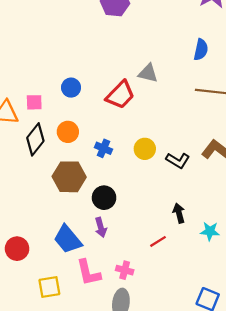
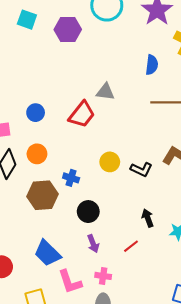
blue cross: (103, 148) -> (71, 178), moved
black circle: (104, 198) -> (88, 212), moved
purple arrow: (101, 227) -> (93, 244), moved

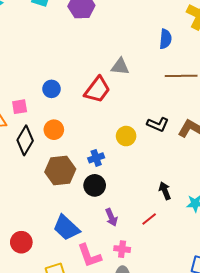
black L-shape: (141, 169) -> (158, 124), moved
blue cross: (71, 178) -> (96, 158), moved, turned -35
black circle: (88, 212) -> (95, 185), moved

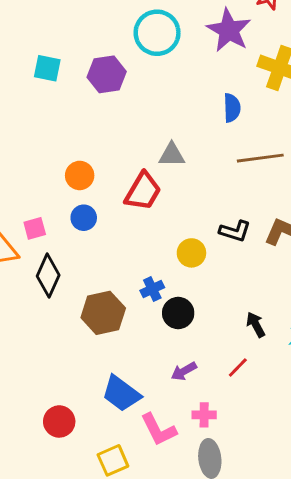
blue circle: (51, 89) -> (84, 218), moved
orange circle: (54, 130) -> (80, 175), moved
black circle: (95, 185) -> (178, 313), moved
purple arrow: (111, 217) -> (184, 371), turned 90

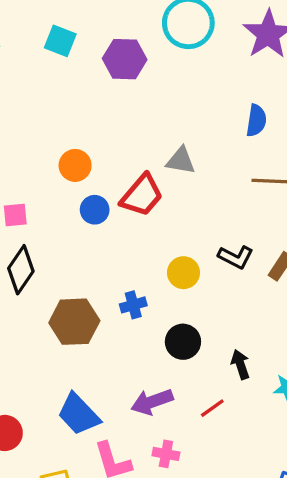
blue circle: (84, 218) -> (95, 210), moved
black circle: (178, 313) -> (183, 342), moved
purple arrow: (184, 371) -> (152, 402), size x1.4

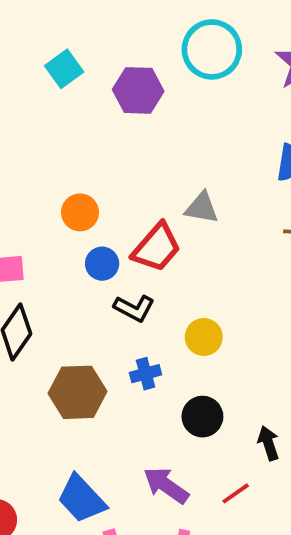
cyan square: (60, 41) -> (64, 69), turned 32
black L-shape: (236, 257) -> (134, 308), moved
purple arrow: (152, 402) -> (166, 485), turned 54

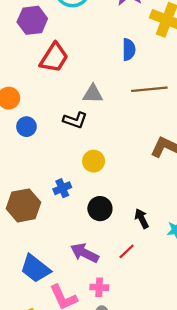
gray triangle: (202, 208) -> (93, 94), moved
red trapezoid: (157, 248) -> (54, 58), moved
black L-shape: (134, 308) -> (75, 120), moved

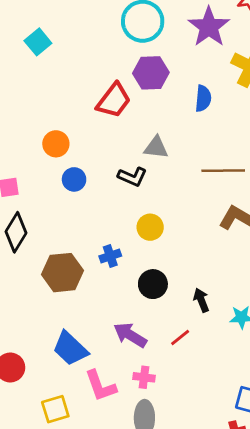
purple hexagon: (32, 20) -> (151, 73), moved
brown line: (149, 89) -> (223, 171), moved

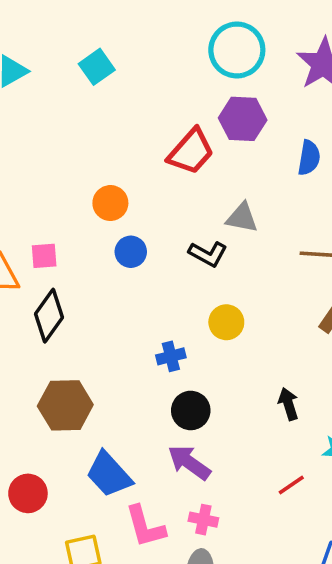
brown hexagon: (62, 273) -> (65, 405), moved
black circle: (153, 284) -> (191, 410), moved
black arrow: (201, 300) -> (288, 404), moved
red line: (180, 337) -> (291, 485), moved

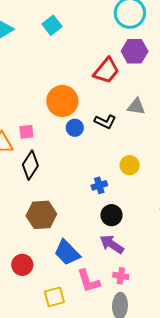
orange circle: (110, 203) -> (62, 101), size x1.6
black L-shape: (208, 254) -> (105, 122), moved

